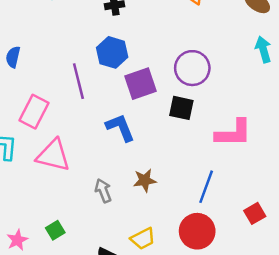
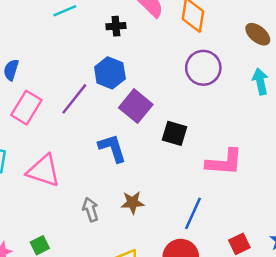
purple circle: (192, 68) -> (203, 68), moved
purple line: (78, 81) -> (74, 99), turned 48
purple square: (141, 84) -> (136, 106), turned -36
pink rectangle: (34, 112) -> (26, 108), moved

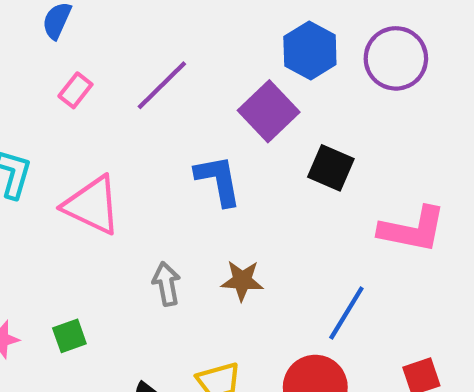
blue hexagon: (110, 73) -> (310, 50), moved
pink rectangle: (26, 108) -> (75, 90), size x0.6

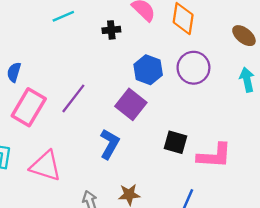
pink rectangle: (75, 90) -> (29, 107), size x2.0
black square: (331, 168) -> (175, 142), moved
blue L-shape: (218, 180) -> (110, 144), turned 48

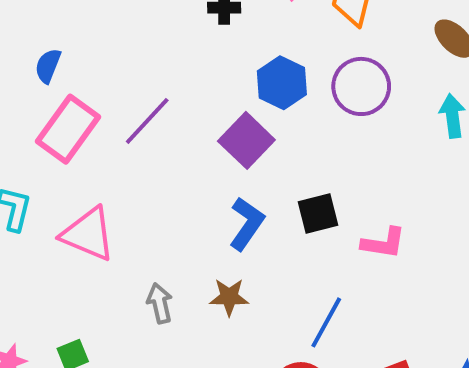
black square: (175, 142) -> (318, 213), turned -35
blue L-shape: (110, 144) -> (247, 224), moved
pink L-shape: (214, 156) -> (384, 243), size x0.7

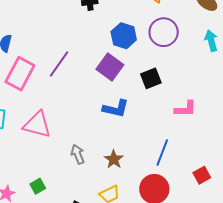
black square: (318, 213) -> (151, 78), moved
blue L-shape: (247, 224) -> (116, 109), turned 76
brown star: (229, 297) -> (114, 159), moved, turned -30

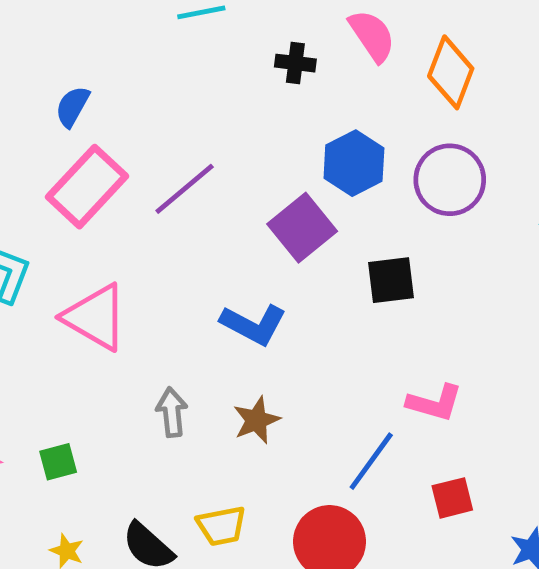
blue L-shape: (116, 109) -> (253, 324), moved
pink L-shape: (185, 109) -> (435, 403), moved
brown star: (114, 159) -> (256, 420), moved
red square: (202, 175) -> (452, 498), moved

